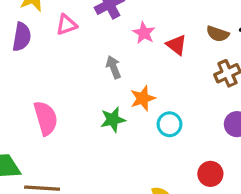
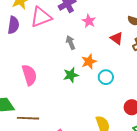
pink triangle: (66, 25) -> (41, 17), size x1.6
red triangle: (176, 45) -> (117, 38), moved

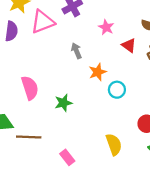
pink star: (89, 21) -> (106, 27), moved
green star: (71, 75) -> (63, 103), moved

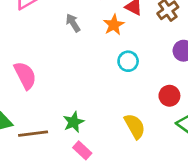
orange star: (98, 72) -> (114, 25), moved
green star: (63, 103) -> (74, 122), moved

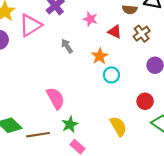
orange star: (114, 25) -> (100, 56), moved
pink semicircle: (25, 75) -> (56, 98), moved

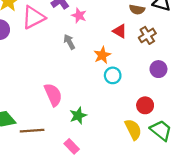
pink star: (90, 19) -> (79, 15), moved
green star: (70, 124) -> (78, 115), moved
yellow semicircle: (118, 126) -> (133, 129), moved

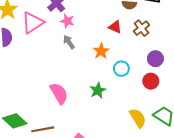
pink star: (79, 15) -> (67, 21), moved
cyan circle: (113, 75) -> (121, 69), moved
red circle: (145, 105) -> (151, 81), moved
green star: (78, 115) -> (98, 90), moved

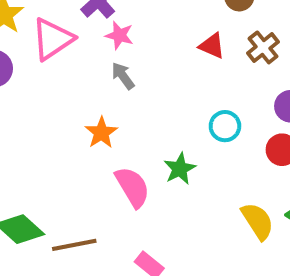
orange star: (101, 51) -> (101, 133), moved
pink semicircle: (59, 93) -> (132, 187), moved

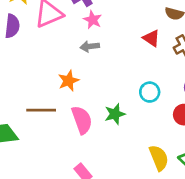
gray arrow: (123, 76) -> (90, 46), turned -72
brown line: (74, 245) -> (41, 110), moved

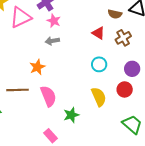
cyan circle: (150, 92) -> (99, 64), moved
green star: (115, 114) -> (71, 115), moved
yellow semicircle: (159, 158) -> (99, 97), moved

